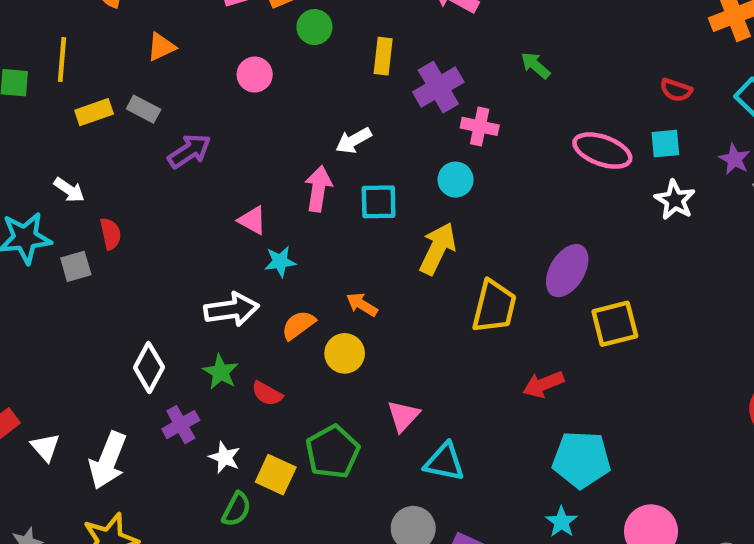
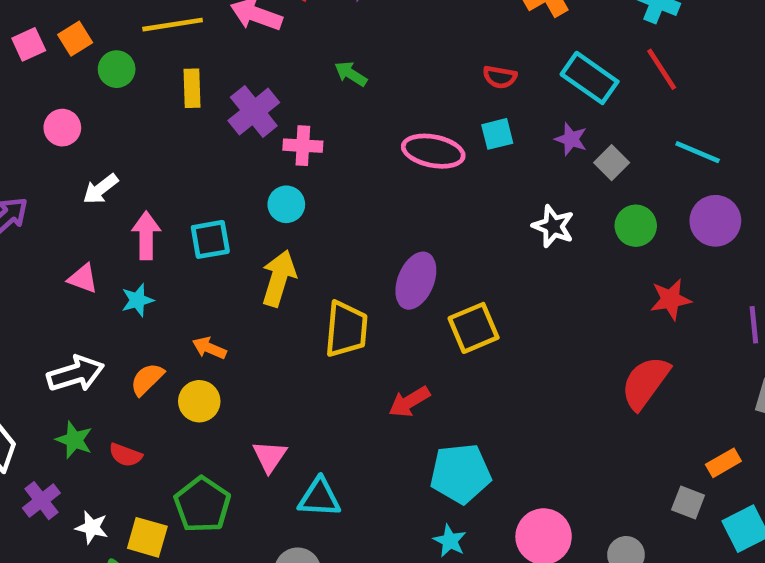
white arrow: (354, 140) -> (100, 189), moved
white star: (675, 200) -> (553, 226), moved
cyan star: (280, 262) -> (137, 300), moved

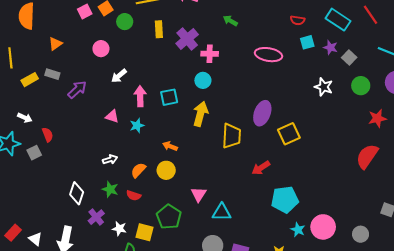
cyan square: (497, 134) -> (307, 42), moved
white arrow: (76, 374) -> (110, 159), size x0.6
orange semicircle: (147, 379) -> (138, 170), moved
cyan star: (450, 541) -> (298, 230), moved

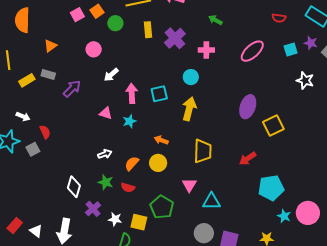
cyan square: (307, 42) -> (291, 49), moved
pink cross: (210, 54) -> (206, 50), moved
pink ellipse: (268, 55) -> (252, 51), turned -50
yellow trapezoid: (232, 136) -> (203, 151), moved

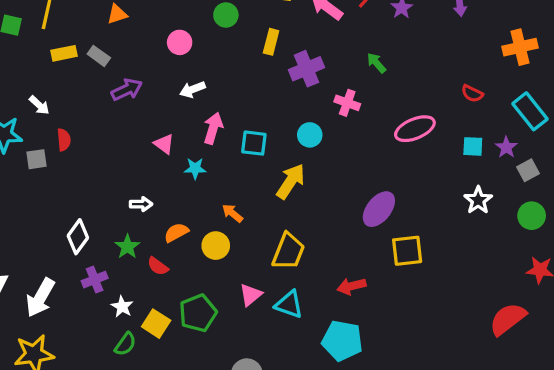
cyan pentagon: (271, 188) -> (342, 341), moved
cyan triangle: (211, 201) -> (289, 304), moved

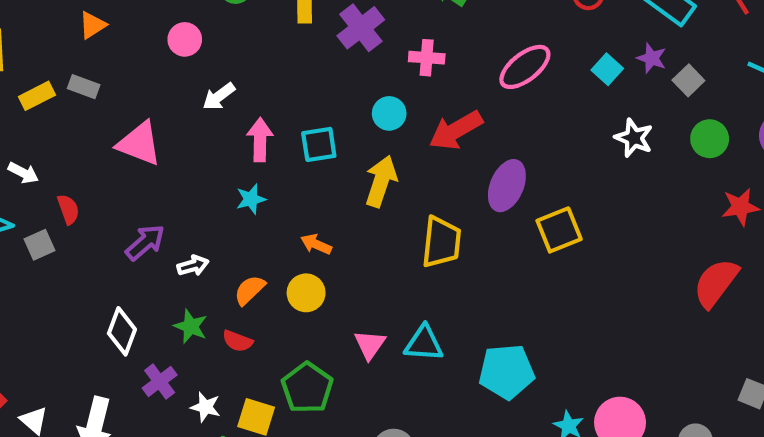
purple arrow: (127, 90) -> (145, 242), moved
pink triangle: (164, 144) -> (139, 144), moved, size x1.6
cyan square: (473, 146) -> (607, 69), turned -35
yellow trapezoid: (288, 251) -> (441, 242), moved
red arrow: (351, 286) -> (456, 130), moved, size x1.4

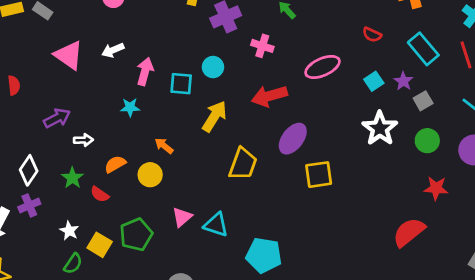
white arrow: (219, 96) -> (113, 50), moved
cyan circle: (389, 113) -> (213, 67), moved
white star: (634, 138) -> (380, 128), size x1.4
purple cross: (160, 381) -> (29, 205), moved

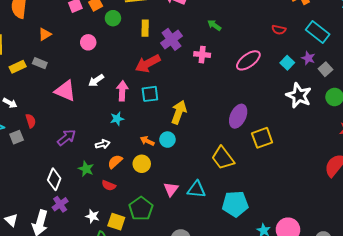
cyan circle: (213, 67) -> (167, 140), moved
red arrow: (269, 96) -> (148, 64), moved
white arrow: (83, 140) -> (103, 144), moved
yellow trapezoid: (243, 164) -> (223, 158), moved, turned 135
green star: (72, 178) -> (86, 169), moved

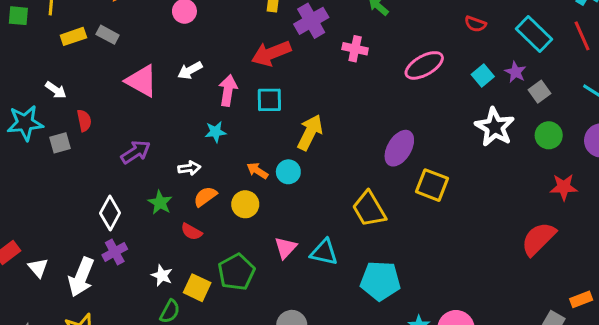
yellow square: (262, 138) -> (432, 185), turned 35

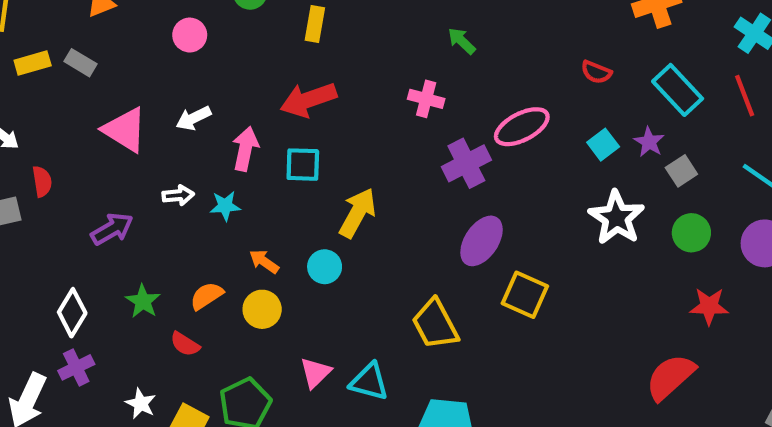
purple cross: (311, 21) -> (466, 163), moved
white arrow: (189, 168) -> (178, 195), moved
orange arrow: (257, 171) -> (264, 262), moved

